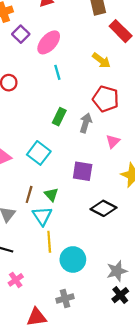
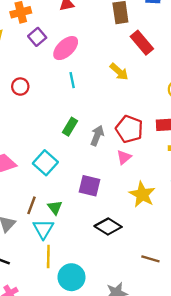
red pentagon: (106, 99) -> (129, 129), moved

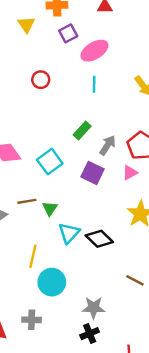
purple square: (90, 186) -> (93, 173), moved
brown line: (32, 205) -> (27, 201), turned 48
cyan triangle: (43, 229) -> (69, 233), moved

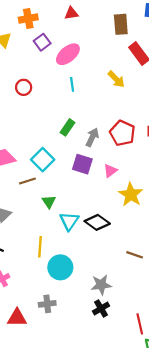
pink triangle: (130, 173) -> (110, 171), moved
brown line: (27, 201) -> (27, 181), moved

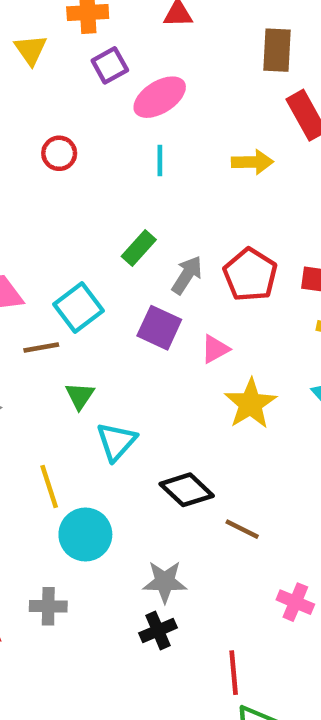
yellow arrow: (116, 79) -> (252, 162), turned -54
black diamond: (97, 222) -> (187, 490), moved
yellow line: (40, 247) -> (49, 487), turned -30

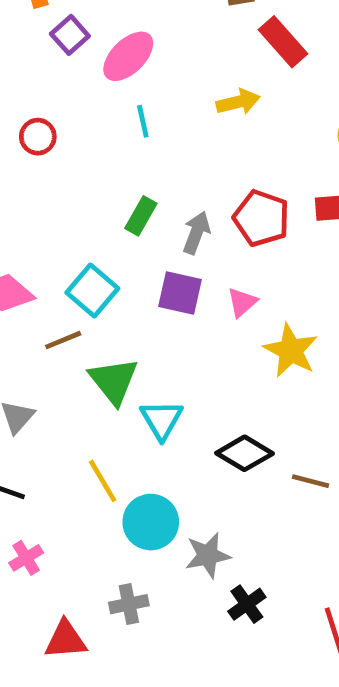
green triangle: (80, 396) -> (114, 381), size x1.6
gray star: (165, 582) -> (208, 555), moved

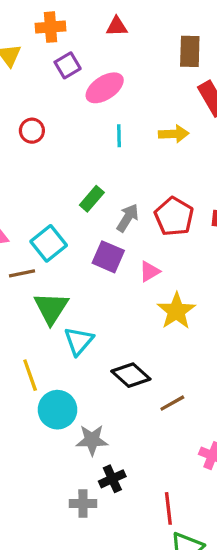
cyan line: (143, 121) -> (119, 136), moved
brown line: (310, 481) -> (172, 403), turned -55
gray cross: (129, 604) -> (83, 503), moved

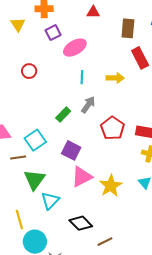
red triangle: (117, 26) -> (93, 12), moved
gray arrow: (128, 218) -> (88, 105), moved
pink triangle: (149, 272) -> (82, 177), moved, size x1.6

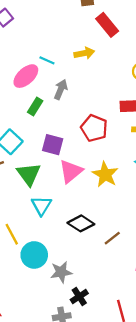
pink ellipse: (75, 48) -> (26, 76), moved
cyan line: (82, 77) -> (47, 60), turned -56
red pentagon: (113, 128) -> (94, 128), moved
green triangle: (35, 180) -> (29, 174), moved

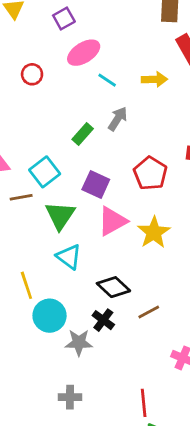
pink ellipse: (26, 76) -> (84, 53), moved
cyan triangle: (41, 206) -> (69, 257), turned -35
black cross: (79, 297) -> (103, 320), moved, turned -30

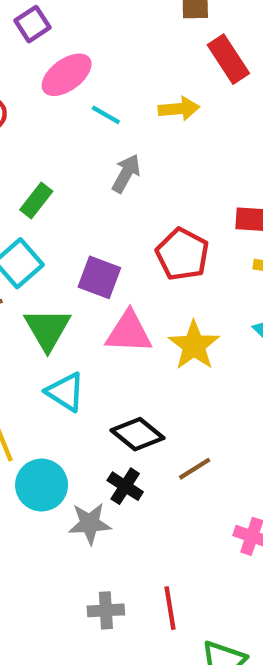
green rectangle: (83, 134) -> (36, 201), moved
pink triangle: (112, 221) -> (129, 332), turned 36
gray cross: (70, 397) -> (106, 610), moved
red line: (144, 403) -> (170, 608), moved

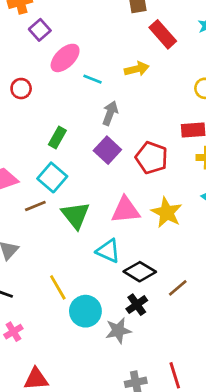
purple square: (99, 277) -> (107, 150), moved, turned 30
cyan triangle: (65, 392) -> (108, 251), moved
black cross: (125, 486) -> (137, 305), turned 30

